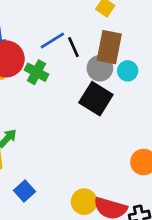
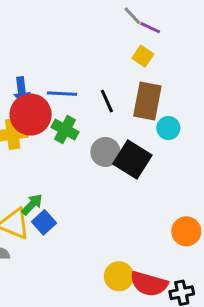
blue line: (52, 40) -> (62, 94), moved, turned 35
gray circle: (100, 68) -> (105, 152), moved
blue square: (25, 191) -> (44, 222), moved

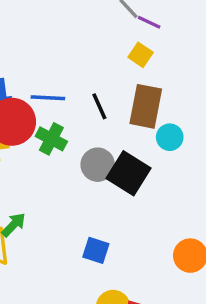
blue square: (44, 222) -> (96, 250), moved, turned -30

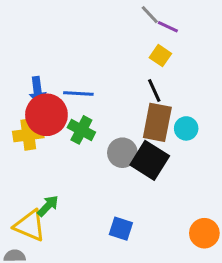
black line: (99, 106) -> (154, 90), moved
brown rectangle: (146, 106) -> (157, 122), moved

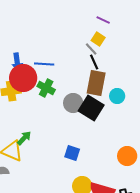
gray line: (150, 15) -> (91, 49), moved
cyan circle: (186, 128) -> (117, 96), moved

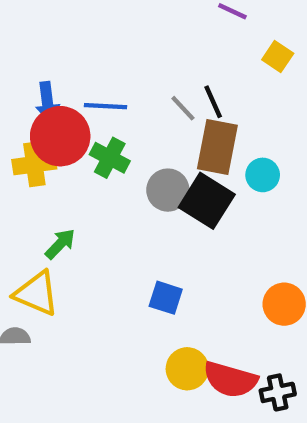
yellow square: (98, 39) -> (278, 57), moved
gray line: (91, 49) -> (183, 108), moved
green arrow: (24, 138) -> (60, 244), moved

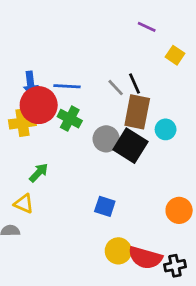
yellow triangle: (37, 293) -> (24, 204), size x0.7

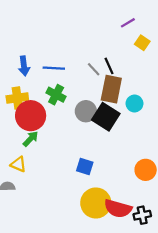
purple line: (147, 27) -> (128, 23), moved, turned -56
red circle: (39, 105) -> (31, 116), moved
yellow circle: (118, 251) -> (96, 203), size x1.4

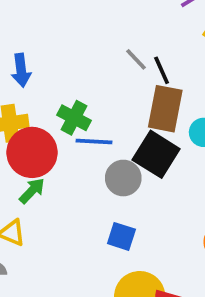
blue line: (54, 68) -> (94, 142), moved
gray line: (94, 69) -> (136, 59), moved
gray circle: (86, 111) -> (123, 178), moved

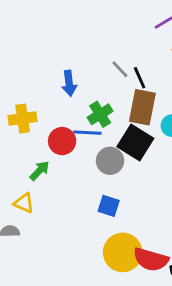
blue arrow: (21, 70) -> (69, 83), moved
green cross: (74, 118) -> (100, 114), moved, turned 30
red circle: (32, 152) -> (62, 141), moved, size x0.7

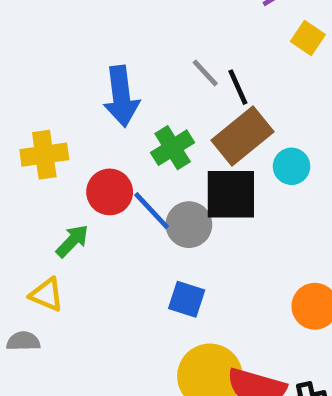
blue arrow: (69, 83) -> (121, 96), size x1.4
brown rectangle: (142, 107) -> (243, 136), turned 40
blue line: (87, 133) -> (152, 211), moved, turned 44
black square: (135, 142) -> (231, 194), turned -32

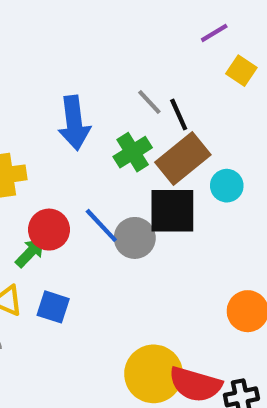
green cross: (173, 148) -> (133, 152), moved
red circle: (110, 192) -> (49, 230), moved
blue square: (187, 299) -> (53, 307), moved

